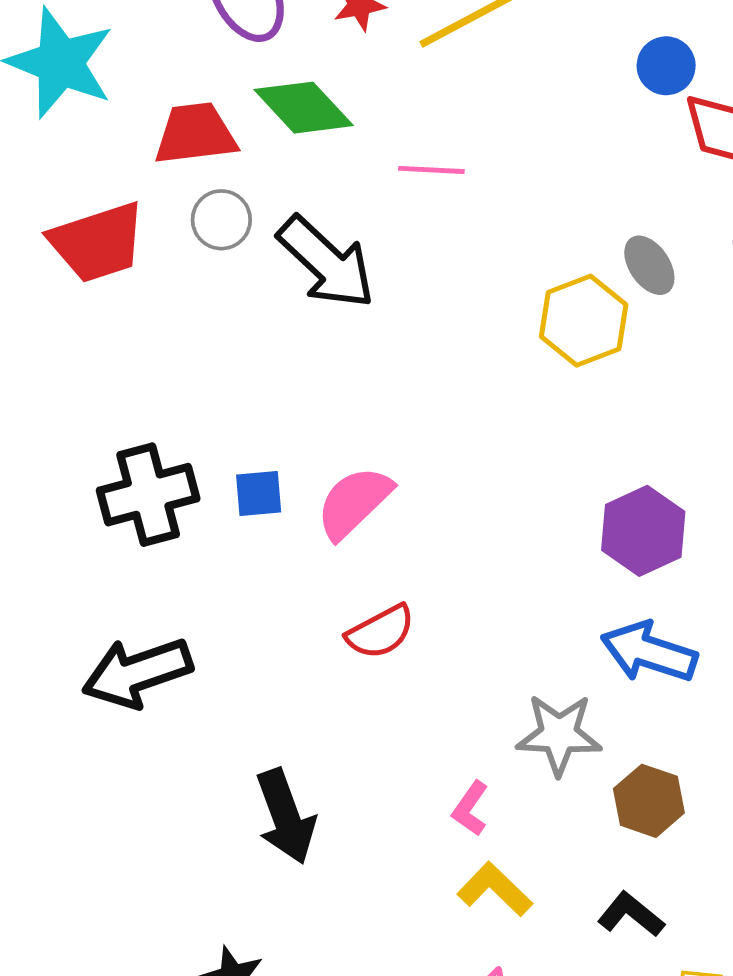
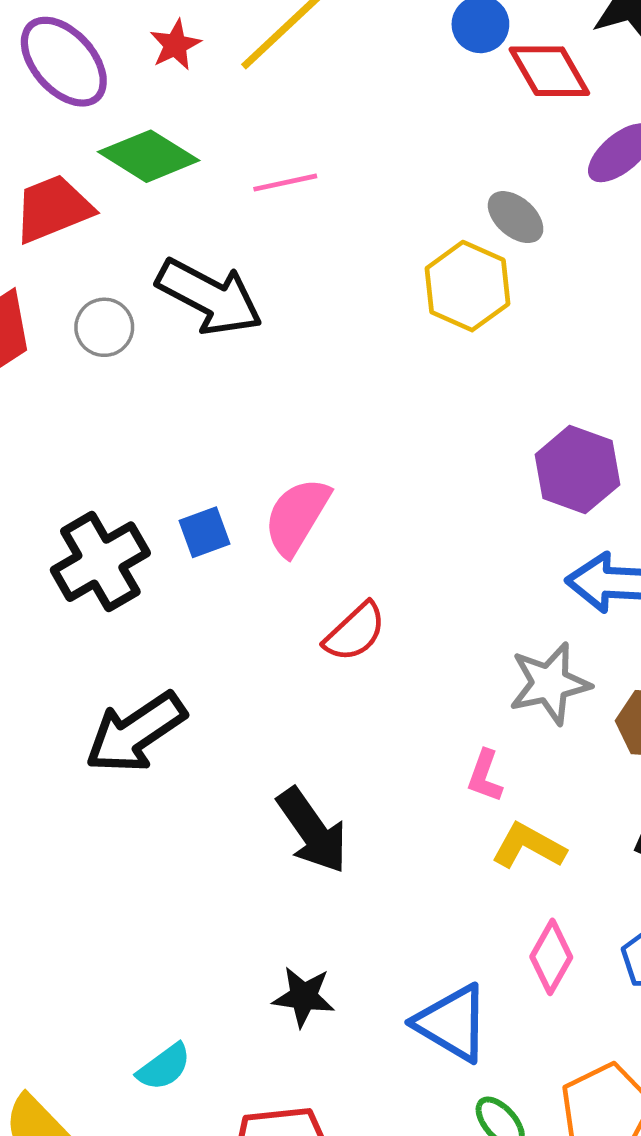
gray circle: (221, 220) -> (104, 327), moved

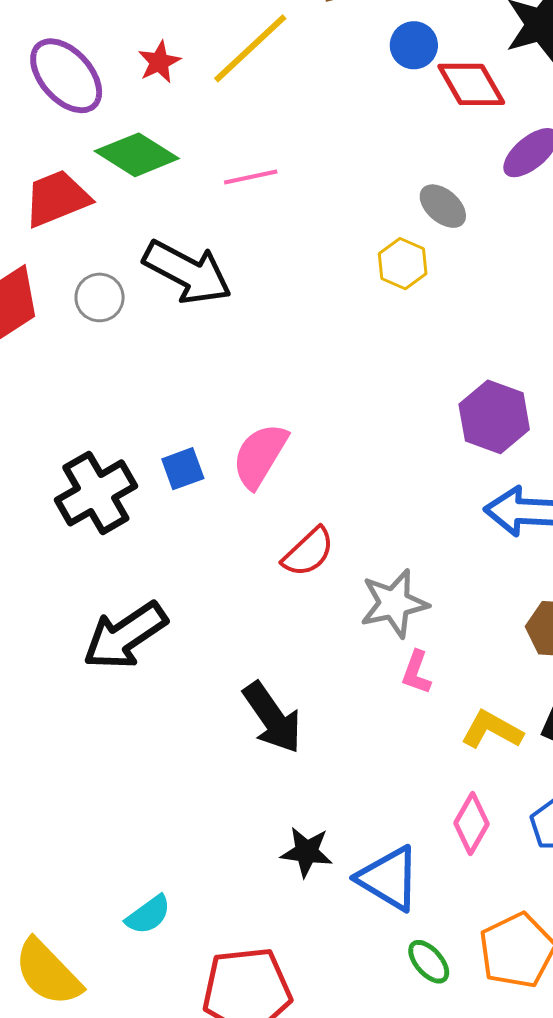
yellow hexagon: (467, 286) -> (403, 264), size x0.7
gray star: (550, 683) -> (394, 603), moved
yellow L-shape: (529, 846) -> (492, 730), moved
black star: (304, 997) -> (307, 852), moved

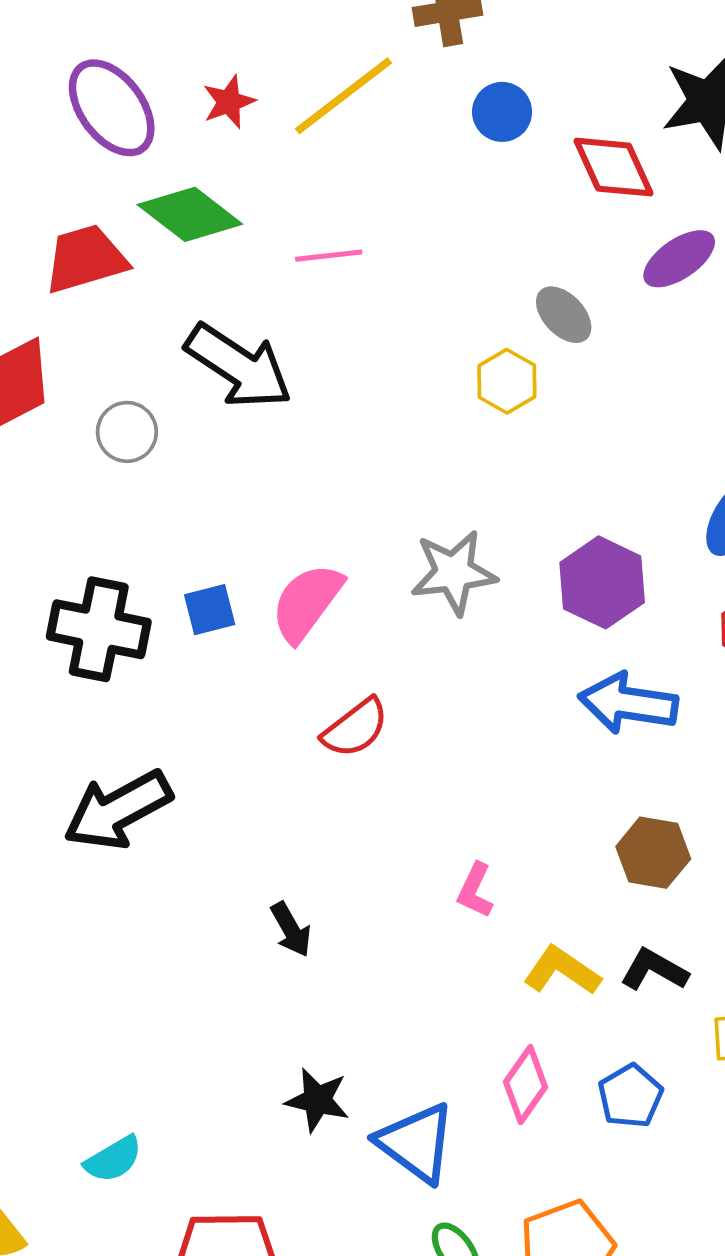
blue circle: (414, 45) -> (502, 112), moved
gray circle: (100, 297) -> (127, 432), moved
black cross: (96, 493) -> (99, 629), turned 36
gray star: (394, 603) -> (454, 573), moved
black arrow: (272, 718) -> (291, 929), size x0.6

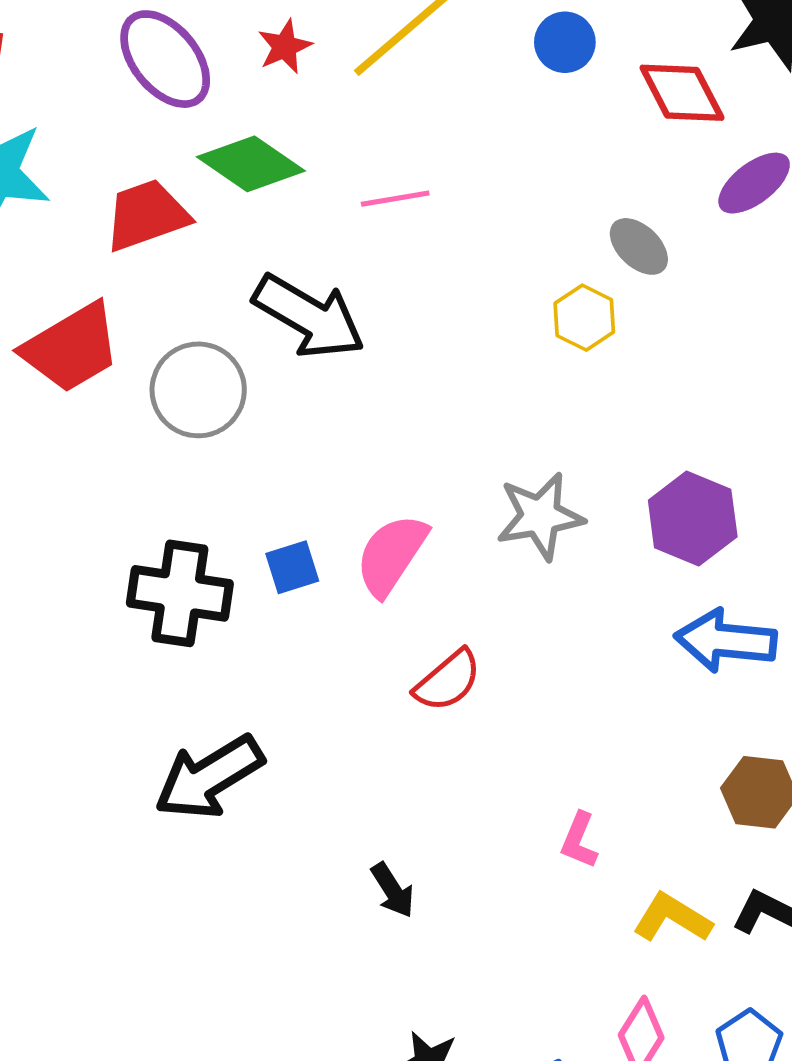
gray circle: (127, 432) -> (198, 390), size x1.5

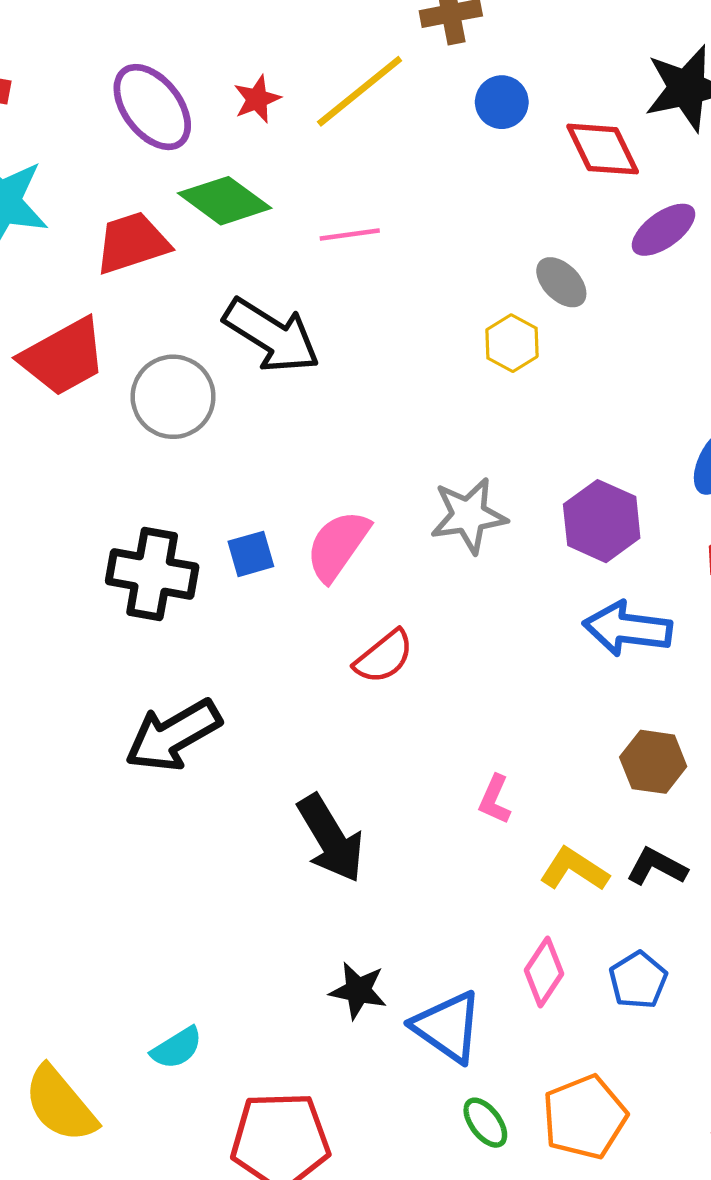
black arrow: (393, 890) -> (331, 838), size x1.8

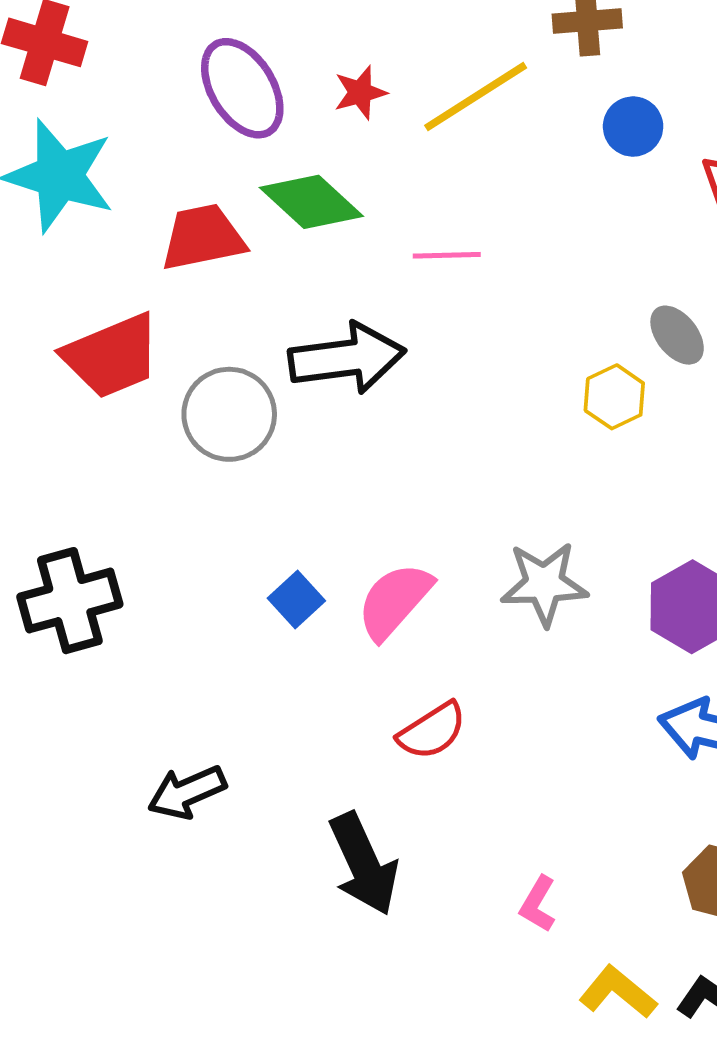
black arrow: (272, 335) -> (347, 358), turned -46
blue square: (251, 554) -> (296, 599), turned -33
black cross: (152, 574) -> (70, 601), moved, turned -32
black arrow: (173, 735) -> (187, 792), size x0.7
black arrow: (331, 838) -> (364, 864), moved

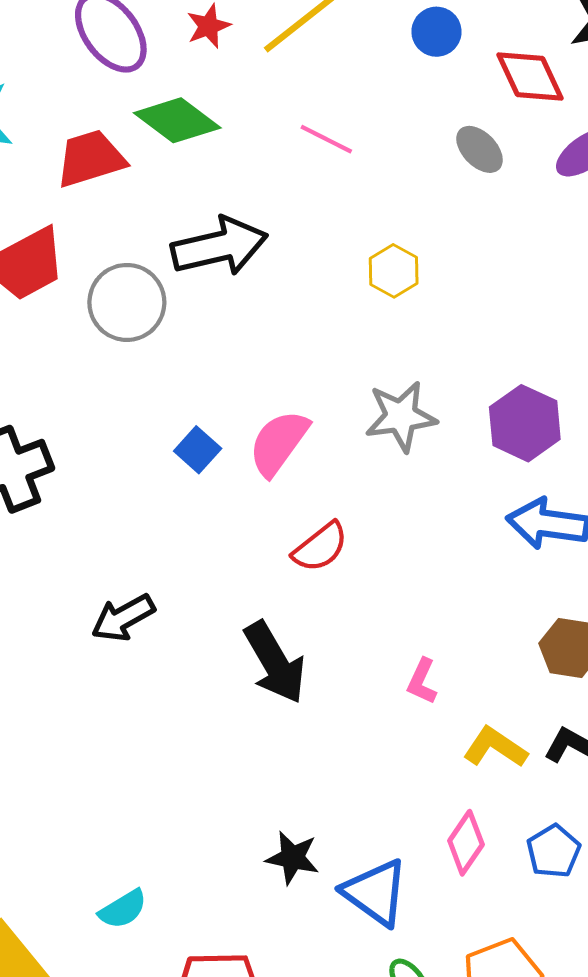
pink line: (447, 255) -> (326, 139), moved, turned 34
gray ellipse: (677, 335) -> (480, 149), moved
yellow hexagon: (614, 397) -> (394, 271), moved

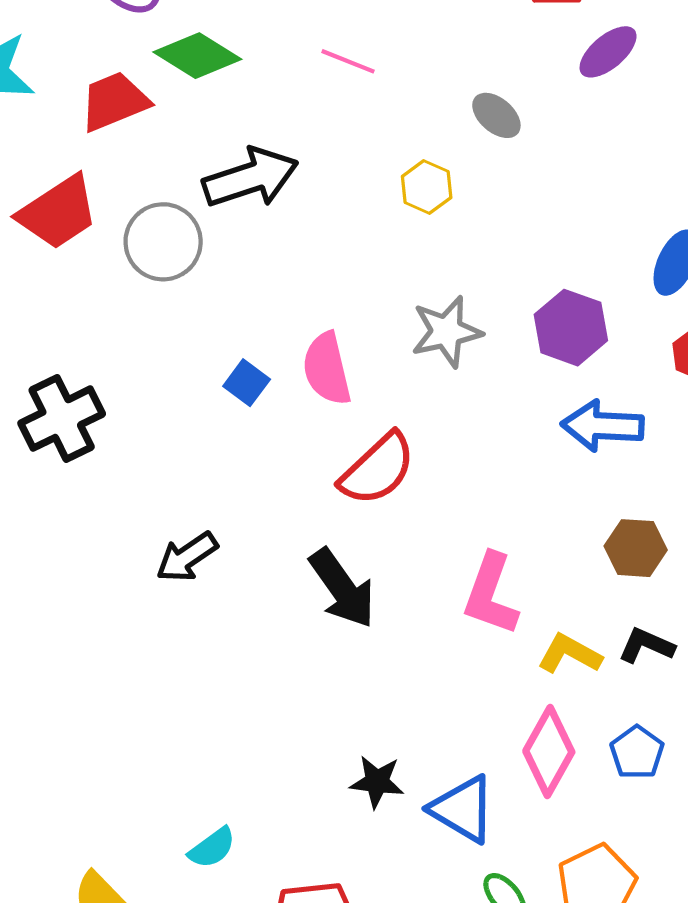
gray ellipse: (480, 149) -> (496, 115), moved
pink semicircle: (279, 443) -> (327, 369), turned -44
red semicircle: (320, 547) -> (378, 469), size x1.4
pink L-shape: (422, 681) -> (491, 594), size x1.8
pink diamond: (466, 843) -> (549, 752), size x1.4

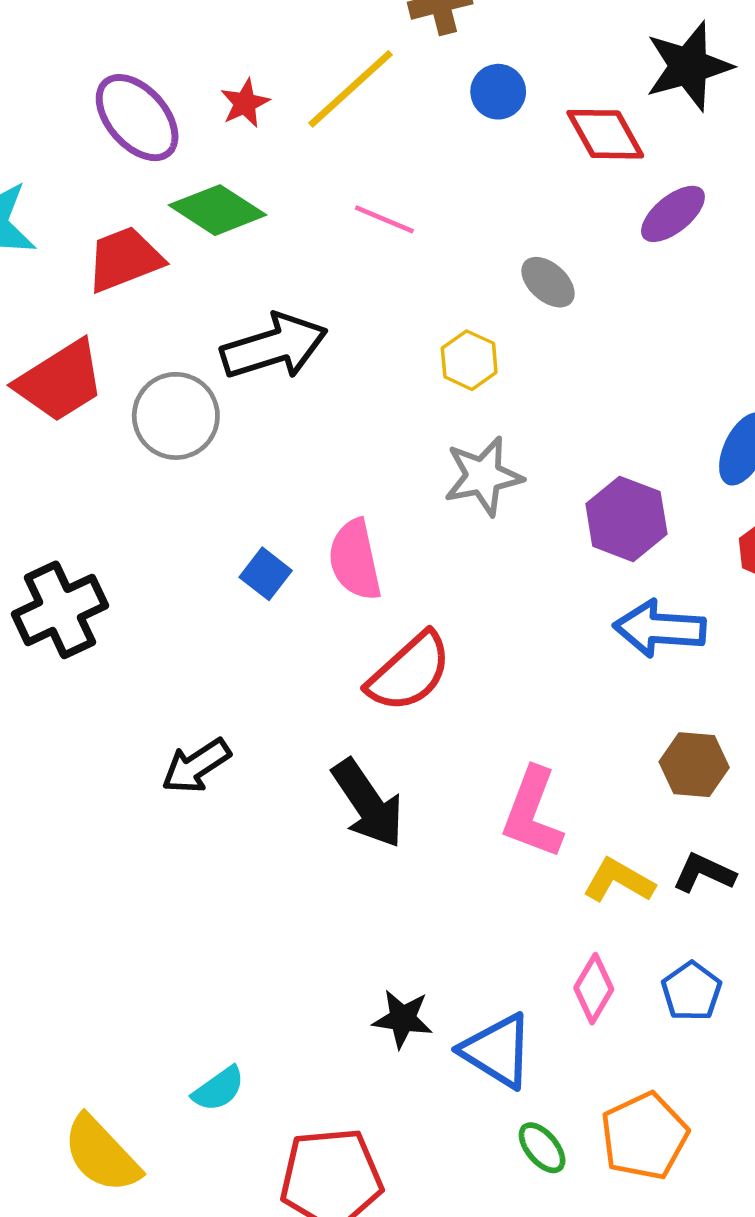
gray star: (447, 332) -> (483, 476), moved
pink diamond: (549, 752) -> (594, 989), size x0.7

